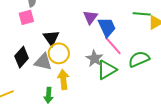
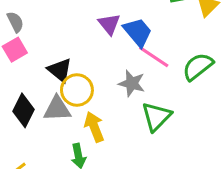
green triangle: (107, 70) -> (156, 116), moved

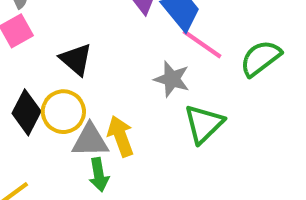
yellow circle: (77, 90) -> (63, 112), moved
gray triangle: (57, 109) -> (90, 140), moved

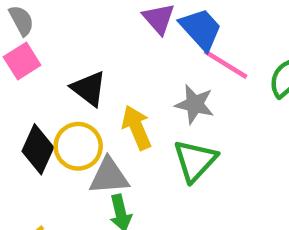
green triangle: (204, 124) -> (195, 161), moved
yellow arrow: (121, 136) -> (137, 127), moved

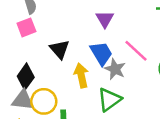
blue trapezoid: (201, 29) -> (101, 53), moved
yellow circle: (78, 146) -> (44, 101), moved
gray triangle: (109, 176) -> (23, 100), moved

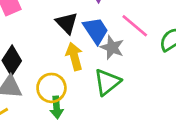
black triangle: (60, 49) -> (67, 23), moved
yellow circle: (44, 101) -> (51, 88), moved

